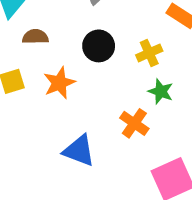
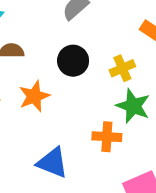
green star: (161, 91) -> (133, 106), size x1.4
orange cross: (134, 123) -> (107, 137), turned -32

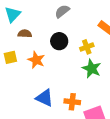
orange star: (34, 96) -> (36, 60), turned -30
orange cross: (107, 137) -> (72, 102), moved

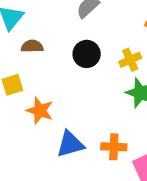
orange star: (36, 60) -> (40, 111), moved
blue triangle: (44, 98) -> (70, 144), turned -36

